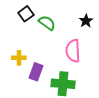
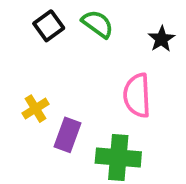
green semicircle: (47, 23) -> (98, 24), moved
yellow cross: (19, 58) -> (36, 109), turned -32

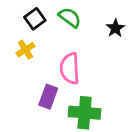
pink semicircle: (137, 95) -> (70, 68), moved
yellow cross: (36, 109) -> (25, 50), moved

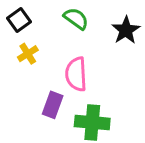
black square: (35, 19) -> (19, 20), moved
black star: (115, 28) -> (126, 30), size x1.4

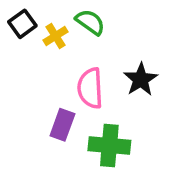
black star: (126, 30) -> (141, 79), moved
yellow cross: (28, 54) -> (55, 36), moved

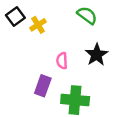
green semicircle: (90, 22) -> (87, 15), moved
pink semicircle: (90, 88) -> (62, 61), size x0.6

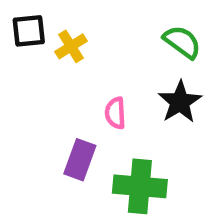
green semicircle: (87, 15) -> (182, 42), moved
black square: (15, 16) -> (29, 31), turned 30

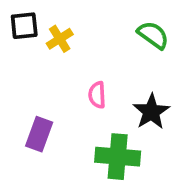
black star: (180, 102) -> (151, 112), moved
purple rectangle: (80, 160) -> (39, 134), moved

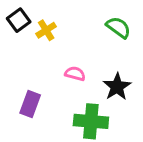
black square: (24, 26) -> (19, 20), turned -30
pink semicircle: (97, 95) -> (75, 74), turned 108

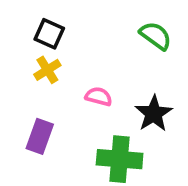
black square: (19, 20) -> (49, 34), moved, turned -30
yellow cross: (46, 30) -> (47, 70), moved

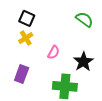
pink semicircle: (99, 96) -> (54, 52), turned 104

